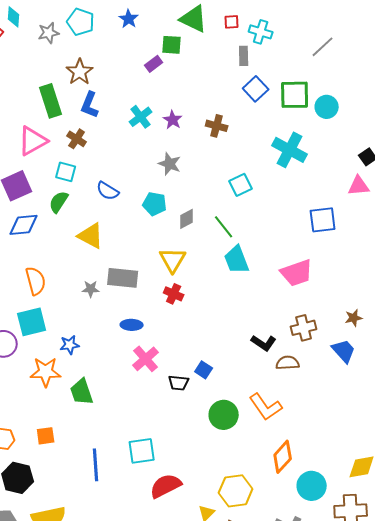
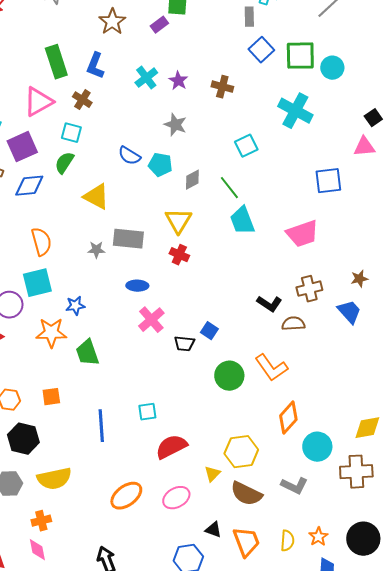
brown star: (80, 72) -> (112, 22), moved
blue semicircle: (108, 191) -> (129, 156), moved
cyan square: (142, 451) -> (147, 412), size x0.7

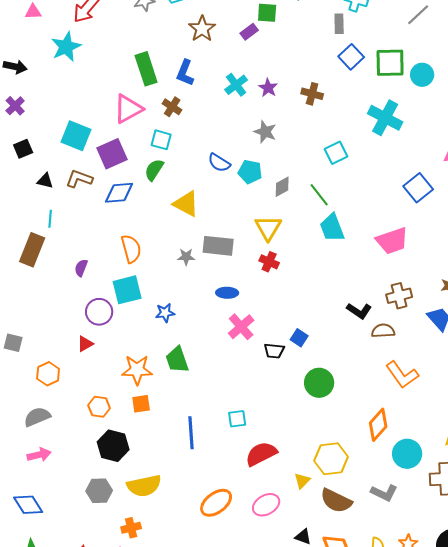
blue square: (328, 181) -> (418, 188), turned -32
orange star: (51, 333) -> (137, 370), moved
orange L-shape: (271, 368) -> (402, 375), moved

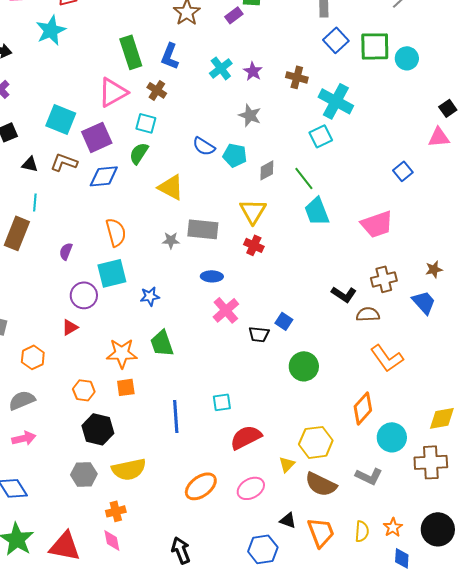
cyan cross: (385, 118) -> (336, 101), moved
blue square: (418, 188) -> (403, 171), size x0.7

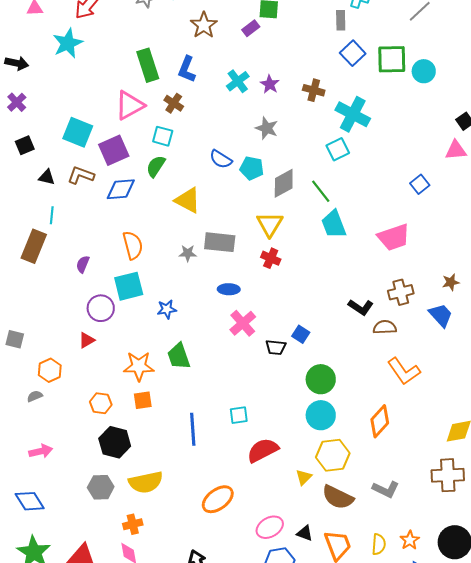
gray diamond: (267, 170) -> (284, 183), size x1.4
gray semicircle: (22, 400) -> (35, 396), moved, size x0.6
cyan circle: (392, 437) -> (321, 415), moved
pink ellipse: (251, 488) -> (270, 527), moved

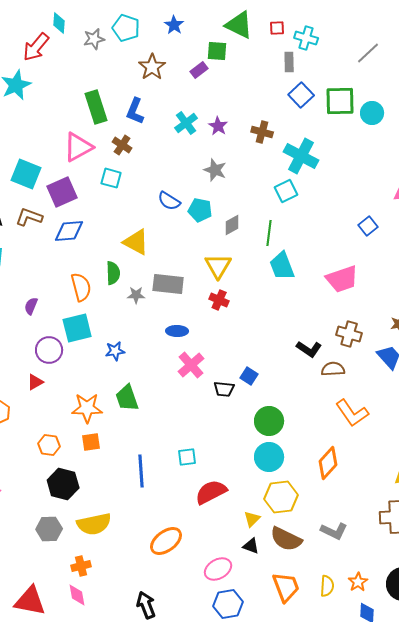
green semicircle: (156, 166) -> (113, 273), moved, turned 145
gray diamond: (284, 183) -> (232, 225), size x0.7
green line: (321, 191) -> (269, 233), turned 45
brown cross: (401, 292) -> (349, 334), turned 30
black triangle: (305, 533) -> (251, 546), moved

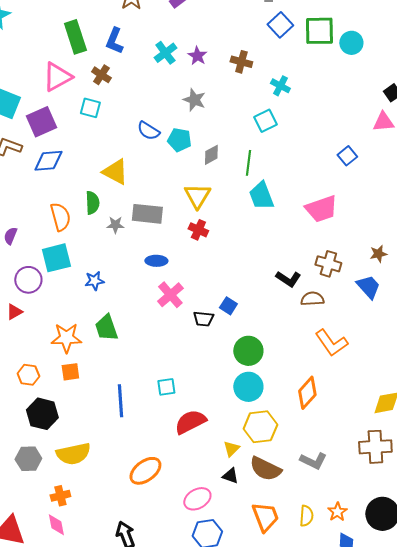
cyan cross: (301, 156) -> (280, 86), size x0.6

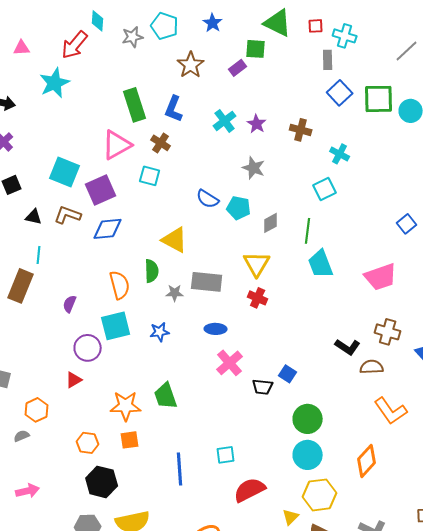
blue star: (94, 281) -> (160, 332), moved

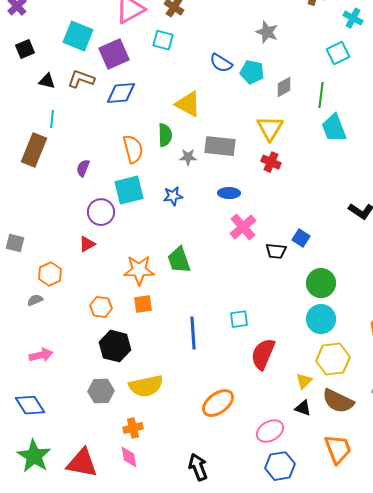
red semicircle: (250, 490) -> (263, 354), turned -40

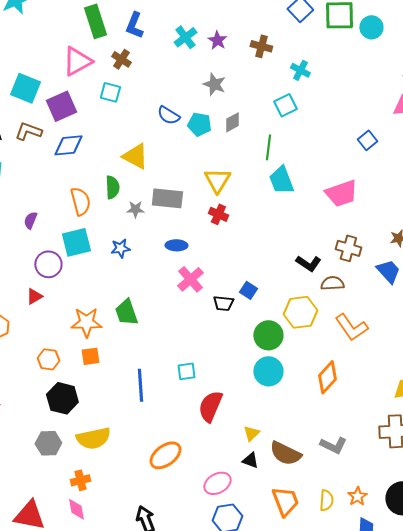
gray diamond: (284, 87) -> (232, 122), moved
yellow hexagon: (333, 359) -> (300, 312), moved

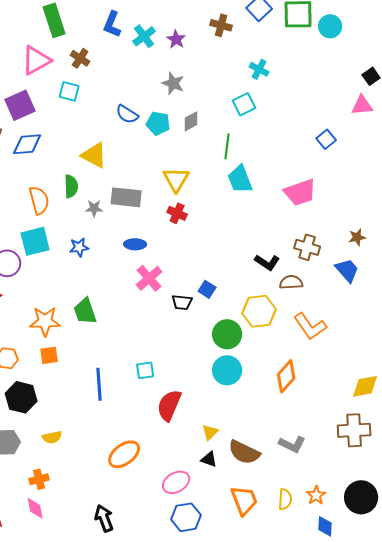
blue L-shape: (134, 25) -> (112, 24), moved
brown cross: (261, 46) -> (221, 25), moved
yellow semicircle: (93, 438) -> (52, 437), size x0.6

